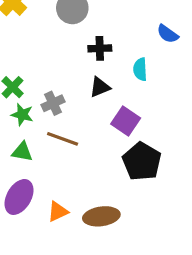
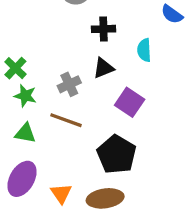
gray cross: (53, 103) -> (69, 84), moved
black pentagon: (142, 161) -> (117, 154), moved
orange triangle: (58, 212) -> (61, 194), turned -40

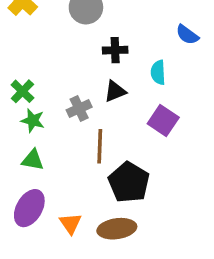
purple square: (130, 102) -> (163, 121), moved
brown line: (66, 120) -> (100, 146), moved, turned 72

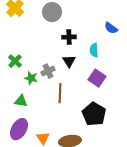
black triangle: (115, 91) -> (69, 61), turned -40
green star: (33, 121) -> (31, 78), moved
black pentagon: (129, 182) -> (94, 114), moved

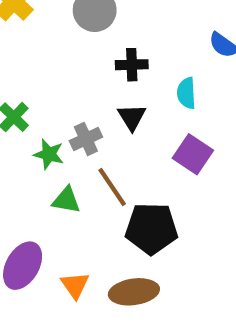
brown line: (60, 93) -> (112, 187), turned -36
green triangle: (21, 101) -> (66, 200), moved
black pentagon: (94, 114) -> (151, 228), moved, turned -30

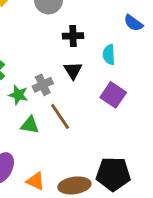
black pentagon: (151, 228) -> (113, 174), moved
orange triangle: (75, 285) -> (36, 181), turned -30

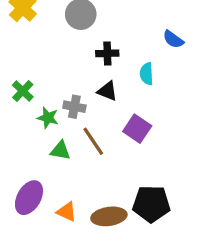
black triangle: (73, 70) -> (107, 91), turned -36
gray cross: (43, 85) -> (74, 107), turned 36
purple square: (113, 95) -> (137, 129), moved

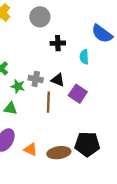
blue semicircle: (173, 39) -> (102, 34), size x1.5
black triangle: (107, 91) -> (58, 80), moved
brown line: (93, 141) -> (48, 102), turned 36
green triangle: (60, 151) -> (10, 108), moved

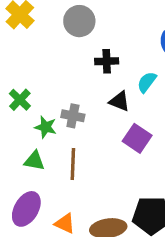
cyan semicircle: (84, 57) -> (147, 82), turned 40
black triangle: (58, 80) -> (119, 101), moved
brown line: (48, 102) -> (73, 164), moved

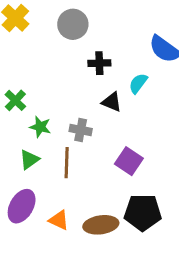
gray cross: (73, 116) -> (81, 130), moved
purple square: (137, 138) -> (129, 161), moved
green triangle: (34, 161) -> (29, 160), turned -45

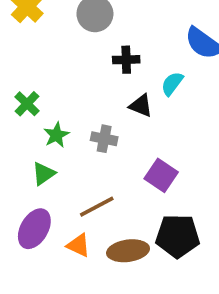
green star: (40, 127) -> (56, 135), turned 30
brown line: (67, 163) -> (97, 207), moved, turned 60

